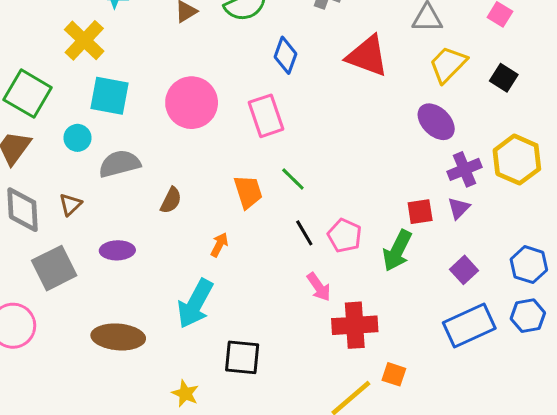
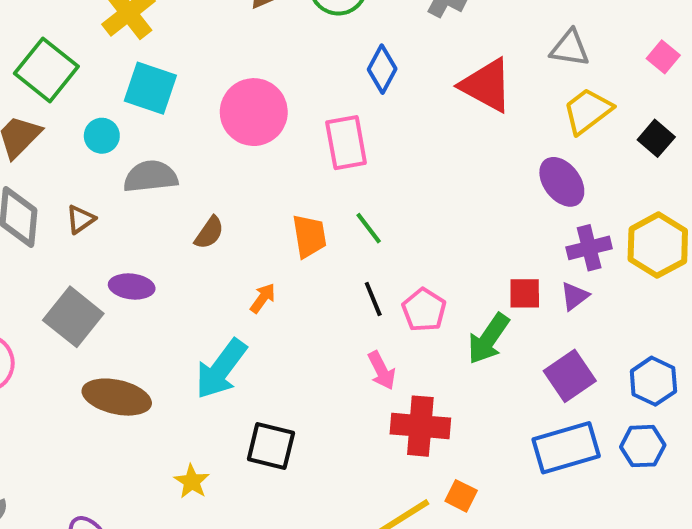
gray square: (54, 268) -> (73, 317), moved, turned -33
purple square: (464, 270) -> (570, 376), size x1.4

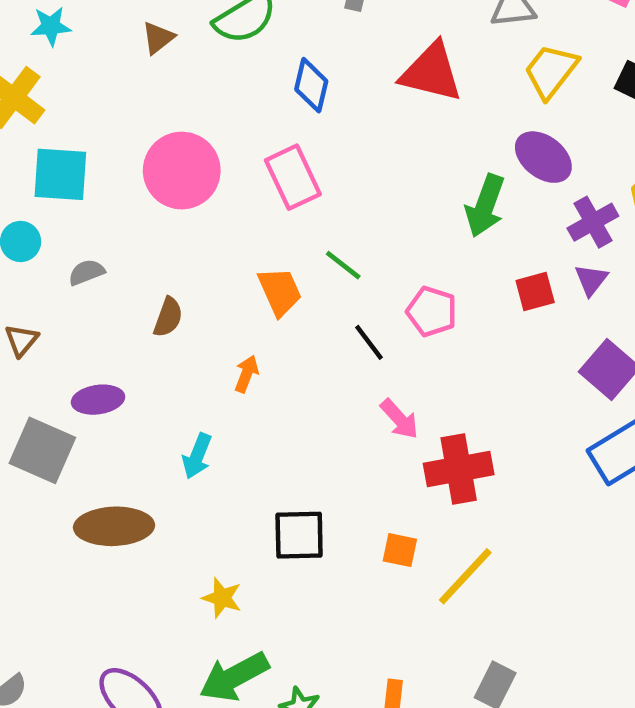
gray semicircle: (151, 176) -> (86, 272), size x0.6
pink pentagon: (424, 310) -> (432, 311), moved
green arrow: (488, 339) -> (485, 206), moved
cyan arrow: (221, 369) -> (197, 456), moved, size x0.6
orange square: (461, 496) -> (400, 550), moved

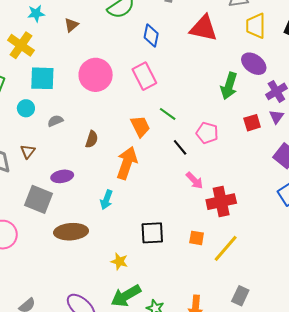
brown triangle: (158, 38) -> (71, 25), moved
yellow trapezoid: (551, 71) -> (256, 26), turned -36
orange arrow: (247, 374) -> (127, 163), size x2.0

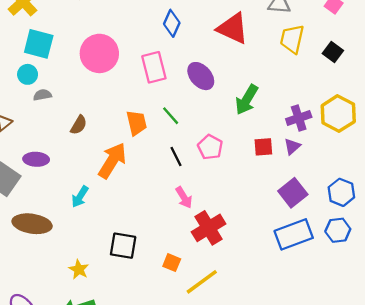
purple ellipse: (254, 64) -> (201, 76), moved
cyan circle: (26, 108) -> (28, 74), moved
red cross: (221, 202) -> (209, 228), turned -32

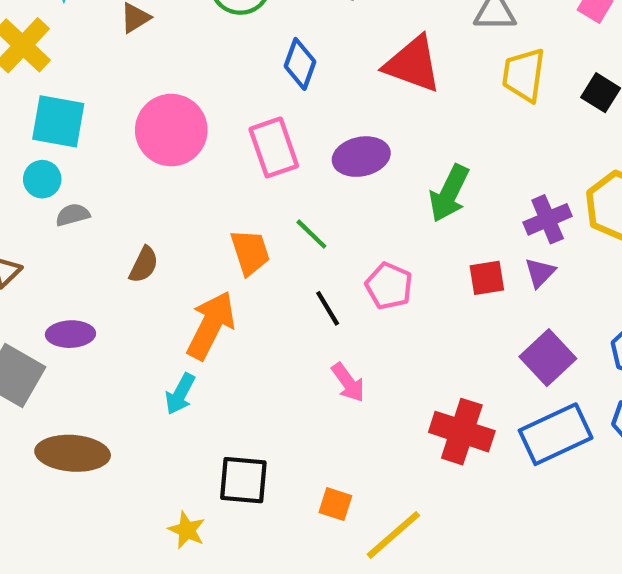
purple ellipse: (201, 76) -> (361, 157), turned -56
cyan arrow: (80, 197) -> (180, 394), moved
red cross: (209, 228) -> (462, 432), moved, turned -36
yellow star: (79, 269) -> (187, 530), moved

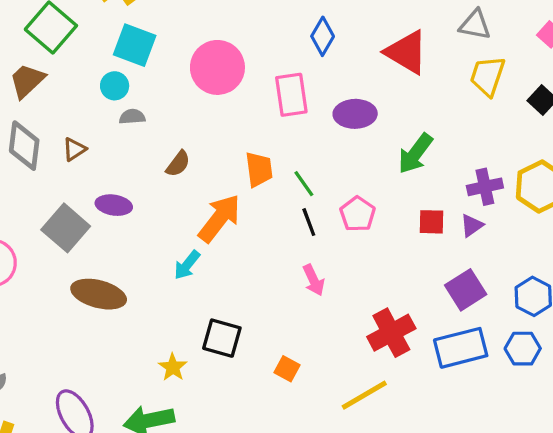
green line: (311, 234) -> (304, 184), moved
red cross: (462, 432) -> (391, 333), turned 33
yellow line: (393, 535) -> (364, 395), moved

